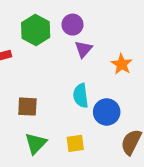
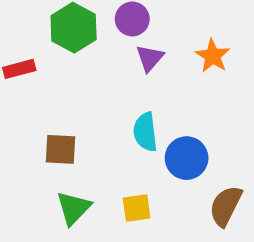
orange star: (122, 64) -> (213, 56), moved

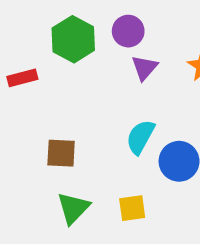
cyan semicircle: (145, 132) -> (140, 137), turned 36

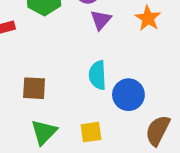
cyan semicircle: (140, 137) -> (98, 75), turned -32

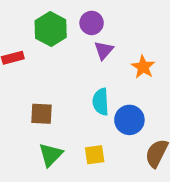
orange star: (148, 18) -> (143, 67), moved

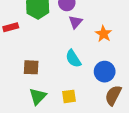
cyan semicircle: (101, 102) -> (73, 59), turned -30
blue circle: (129, 120) -> (105, 72), moved

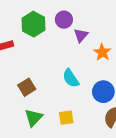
purple triangle: (75, 22) -> (81, 35), moved
brown square: (31, 67) -> (27, 87), turned -35

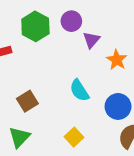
green triangle: (34, 118) -> (19, 137), moved
yellow square: (66, 118) -> (74, 137), turned -35

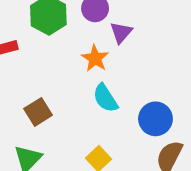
orange star: (117, 60) -> (95, 58), moved

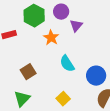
orange star: (95, 58) -> (51, 38), moved

